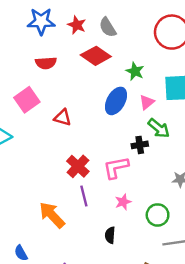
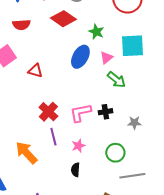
black cross: (140, 145) -> (105, 112), moved
pink star: (123, 202) -> (78, 146), moved

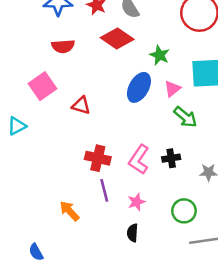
red cross: (48, 112) -> (98, 158), turned -30
pink L-shape: (80, 113) -> (139, 159), turned -45
orange arrow: (26, 153) -> (69, 211), size x0.7

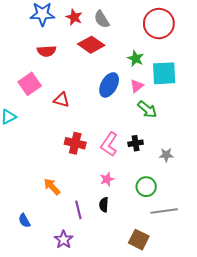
green star: (160, 55) -> (136, 58), moved
purple line: (104, 190) -> (78, 210), moved

